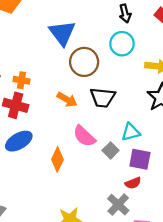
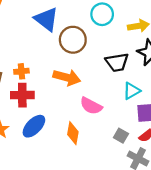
black trapezoid: (103, 98) -> (117, 62), moved
orange arrow: (67, 100) -> (67, 77), size x1.4
gray square: (111, 150) -> (121, 136), moved

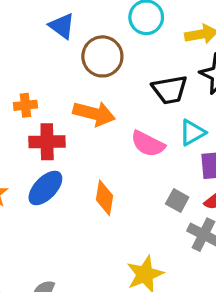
blue triangle: (46, 19) -> (62, 26), size x0.7
red cross: (22, 95) -> (47, 142), moved
pink semicircle: (91, 106) -> (148, 144), moved

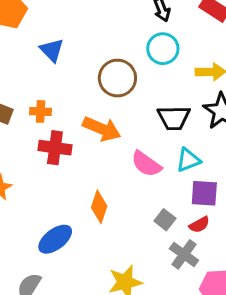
blue triangle: (62, 26) -> (52, 50), moved
blue ellipse: (45, 188) -> (55, 239), moved

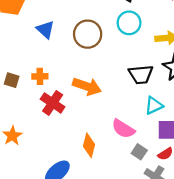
brown circle: (117, 78) -> (88, 34), moved
red cross: (55, 148) -> (53, 103), turned 30
pink semicircle: (146, 164) -> (123, 129), moved

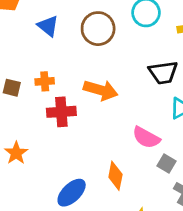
red cross: (53, 103) -> (61, 112), turned -35
orange diamond: (89, 145) -> (115, 176), moved

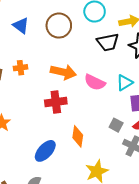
black trapezoid: (163, 73) -> (108, 42), moved
red cross: (61, 112) -> (56, 102), moved
pink semicircle: (146, 138) -> (95, 82), moved

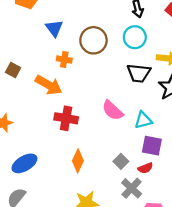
orange cross: (20, 68) -> (64, 59), moved
orange arrow: (63, 72) -> (49, 85), moved
blue ellipse: (45, 151) -> (24, 163), moved

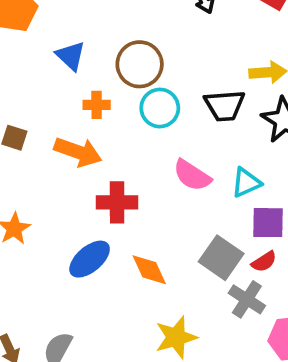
cyan circle: (135, 37) -> (160, 108), moved
orange diamond: (78, 161) -> (149, 270), turned -40
gray square: (121, 161) -> (221, 258), size x1.6
blue ellipse: (24, 163) -> (90, 259), moved

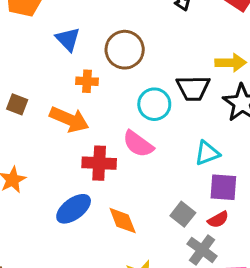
cyan circle: (160, 108) -> (154, 104), moved
pink semicircle: (192, 175) -> (138, 144), moved
gray square: (221, 258) -> (183, 214), size x0.7

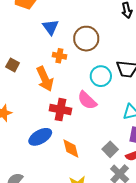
orange arrow: (69, 119) -> (45, 79), turned 35

